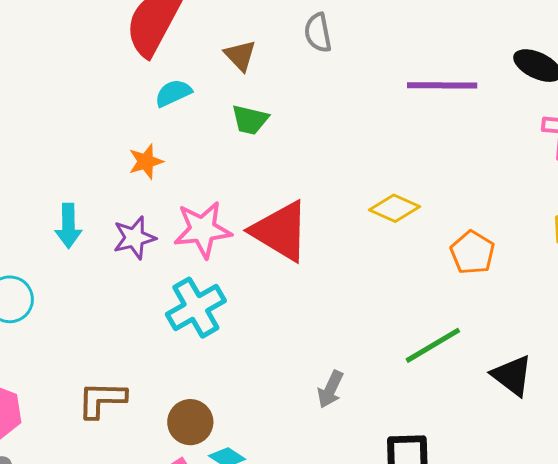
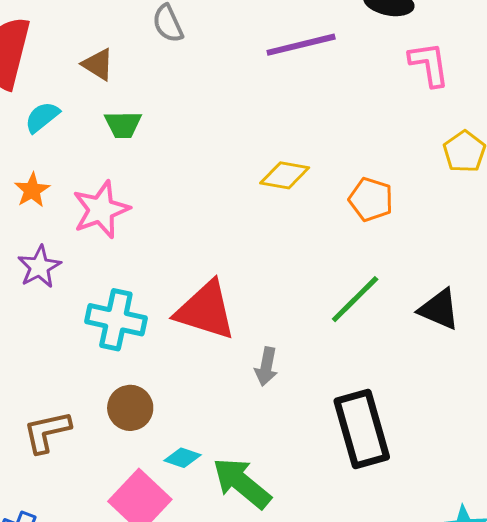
pink star: (203, 230) -> (101, 210), moved
red triangle: (280, 231) -> (205, 310), moved
cyan cross: (196, 308) -> (116, 320), turned -34
brown circle: (190, 422) -> (130, 408), moved

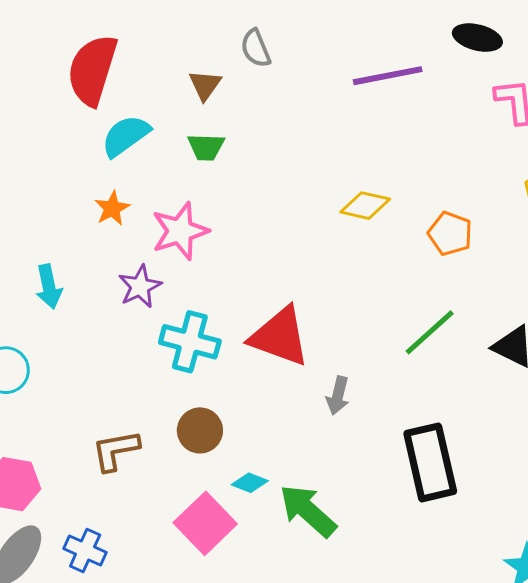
brown triangle: (98, 64) -> (205, 85), moved, turned 30
cyan semicircle: (42, 117) -> (126, 136), size x1.4
purple star: (39, 267) -> (140, 286), moved

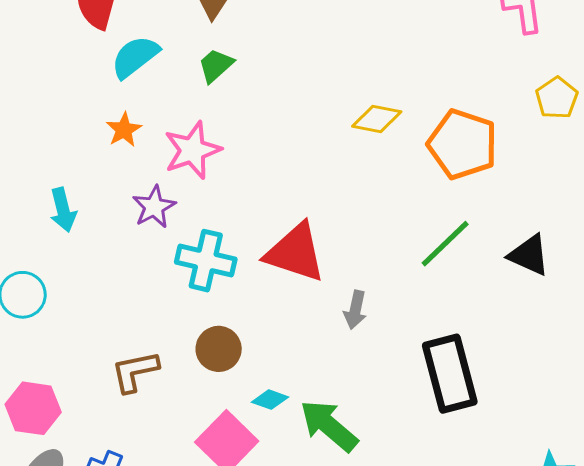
green trapezoid: (206, 147) -> (216, 65), turned 138
orange pentagon: (450, 234) -> (463, 144), size x1.6

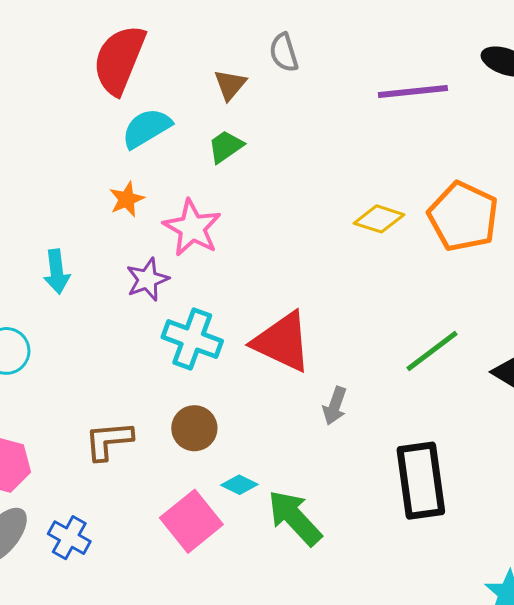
orange pentagon: (463, 144) -> (463, 216), moved
pink star: (192, 150) -> (192, 228), turned -30

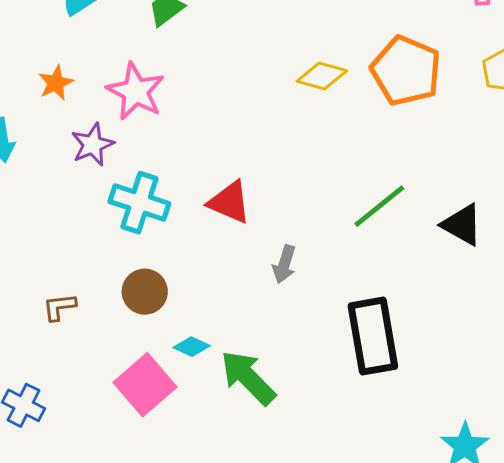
orange star: (127, 199) -> (56, 83), moved
red triangle: (282, 342) -> (229, 202), size x0.7
brown L-shape: (109, 441) -> (59, 307), size x0.7

